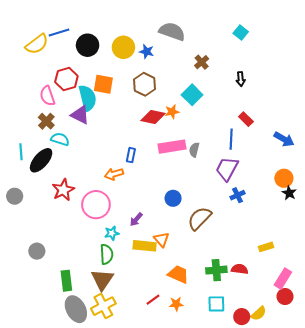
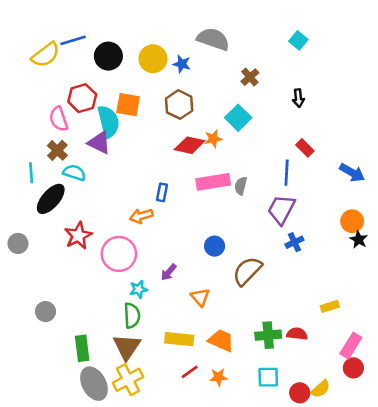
cyan line: (21, 152) -> (31, 173), moved
yellow rectangle: (145, 246) -> (179, 339), moved

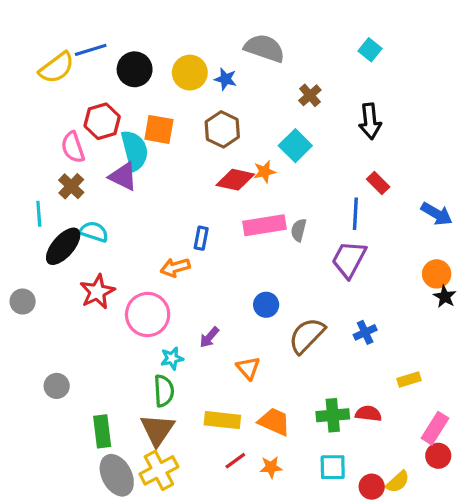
black arrow: (298, 98) -> (370, 121), size x1.5
cyan semicircle: (74, 173) -> (94, 232), moved
blue cross: (294, 242) -> (365, 332), moved

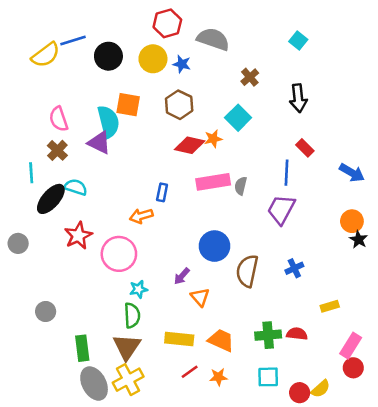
red hexagon: (102, 121) -> (167, 23), moved
blue circle: (266, 305) -> (214, 246), size x1.5
brown semicircle: (307, 336) -> (247, 271), turned -32
purple arrow: (209, 337) -> (182, 276), moved

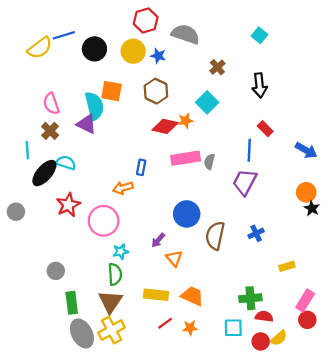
gray circle: (46, 312) -> (56, 271), moved
red semicircle: (297, 334) -> (264, 316), moved
green cross: (268, 335) -> (250, 298), moved

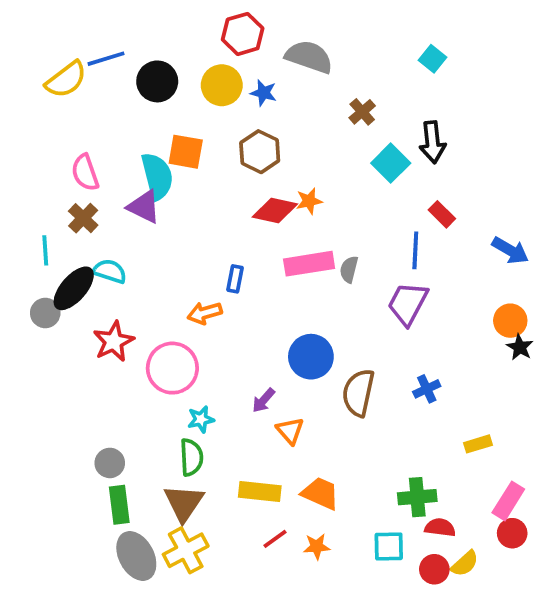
cyan square: (207, 102) -> (391, 163), moved
gray circle: (16, 212) -> (45, 313), moved
gray circle: (56, 271) -> (110, 463), moved

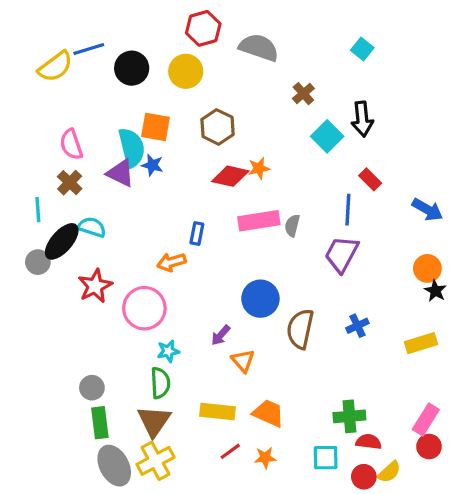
blue star: (264, 93) -> (152, 165), moved
yellow rectangle: (478, 444) -> (421, 343), moved, size x1.4

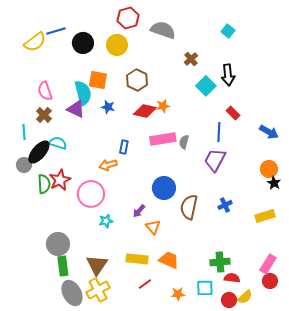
blue star: (152, 165) -> (108, 107), moved
green semicircle: (160, 383) -> (44, 184), moved
gray circle: (92, 388) -> (58, 244), size x1.5
orange star: (265, 458) -> (178, 294), moved

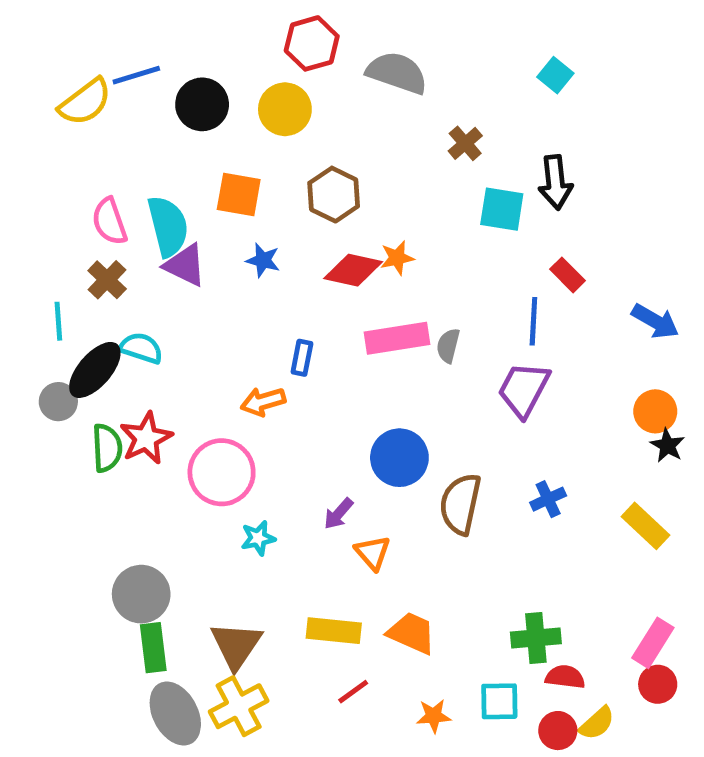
cyan square: (206, 86) -> (502, 209), turned -36
cyan semicircle: (83, 93) -> (168, 226), moved
yellow rectangle: (265, 216) -> (646, 526), turned 60

